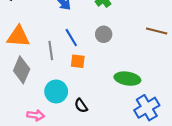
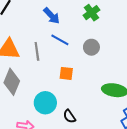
blue line: (71, 38) -> (60, 40), moved, turned -30
gray line: (51, 50) -> (37, 51), moved

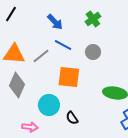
gray line: (37, 51) -> (41, 56), turned 60
orange square: (66, 73) -> (69, 77), size x1.6

